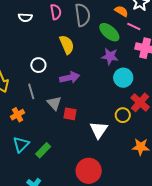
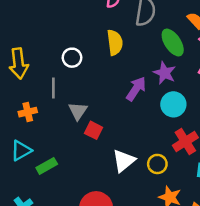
purple arrow: (70, 78) -> (136, 89), moved, turned -60
yellow circle: (123, 115) -> (157, 164), moved

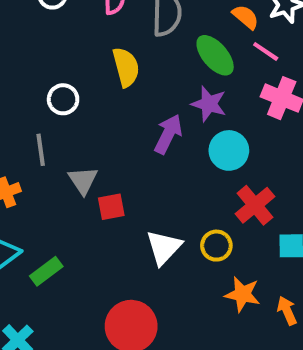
red square: (94, 130) -> (111, 207), turned -30

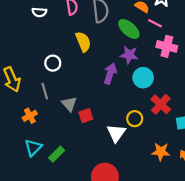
yellow circle: (216, 246) -> (135, 119), moved

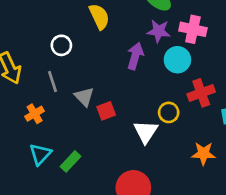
pink cross: (167, 46) -> (193, 29), moved
red cross: (161, 104) -> (201, 93), turned 30

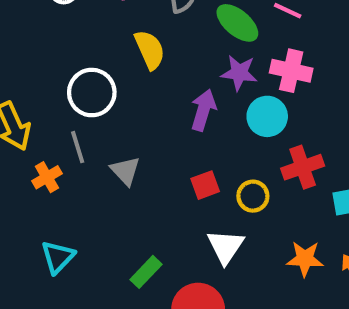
white circle: (61, 45) -> (92, 93), size x1.5
red square: (106, 111) -> (205, 185), moved
orange cross: (35, 114) -> (47, 177), moved
white triangle: (146, 132) -> (226, 247), moved
green rectangle: (71, 161) -> (146, 272), moved

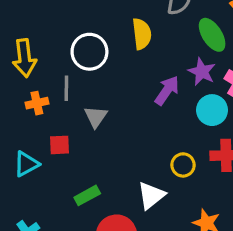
red square: (205, 185) -> (59, 145), moved

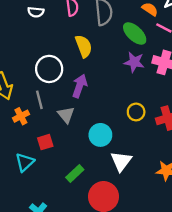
purple arrow: (167, 91) -> (80, 86), moved
cyan circle: (212, 110) -> (100, 135), moved
yellow circle: (183, 165) -> (136, 112), moved

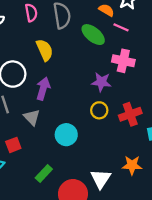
purple star: (134, 62) -> (101, 82), moved
white triangle: (121, 161) -> (101, 179), moved

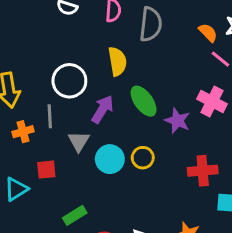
green ellipse: (93, 35) -> (144, 101), moved
yellow circle: (99, 110) -> (143, 158), moved
cyan circle: (66, 135) -> (110, 159), moved

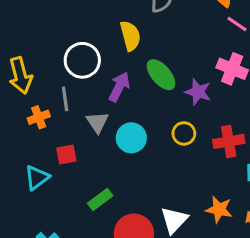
yellow circle: (143, 158) -> (184, 133), moved

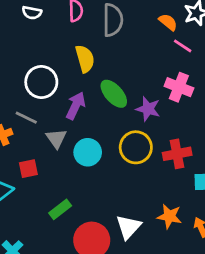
gray line: (65, 99) -> (26, 118), turned -55
yellow circle: (184, 133) -> (136, 147), size x1.5

